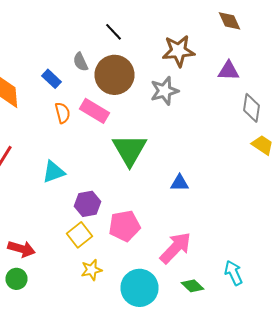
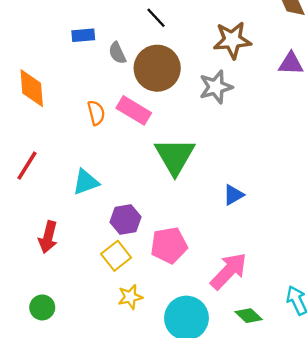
blue rectangle: (52, 79) -> (83, 35), moved, turned -48
blue triangle: (180, 183) -> (233, 195), turned -30
red arrow: (22, 249) -> (48, 237), moved, turned 88

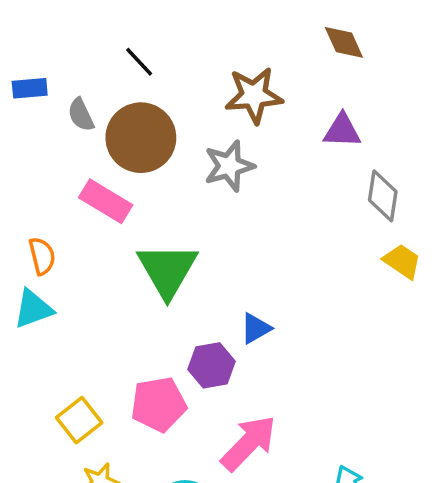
orange semicircle: (96, 113) -> (42, 256), moved
purple hexagon: (125, 219) -> (211, 365), moved

